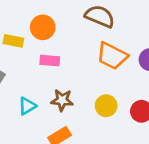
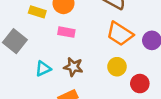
yellow circle: (106, 106) -> (117, 67), moved

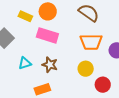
pink rectangle: (66, 32) -> (47, 35), size x1.5
orange trapezoid: (120, 34) -> (91, 42), turned -40

